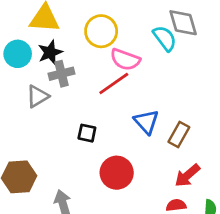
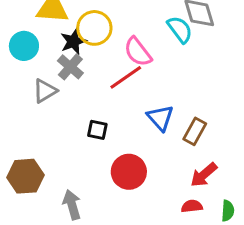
yellow circle: (101, 31) -> (94, 28), moved
black star: (50, 52) -> (73, 41), moved
pink semicircle: (125, 60) -> (138, 52), turned 32
gray cross: (61, 74) -> (70, 67), turned -35

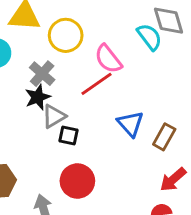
black star: (73, 41) -> (38, 97), moved
gray triangle: (45, 91) -> (54, 116), moved
red circle: (129, 172) -> (77, 181), moved

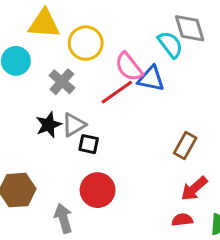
black star: (38, 97) -> (49, 125), moved
blue triangle: (130, 124) -> (151, 79), moved, turned -36

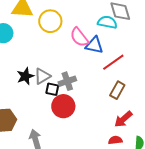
cyan semicircle: (170, 45) -> (107, 22), turned -42
gray cross: (62, 82) -> (67, 81), moved, turned 30
red line: (117, 92) -> (113, 62), moved
red circle: (98, 190) -> (63, 106), moved

